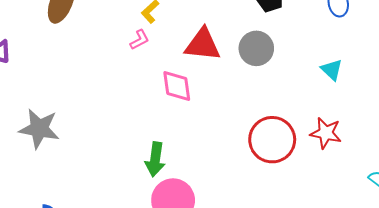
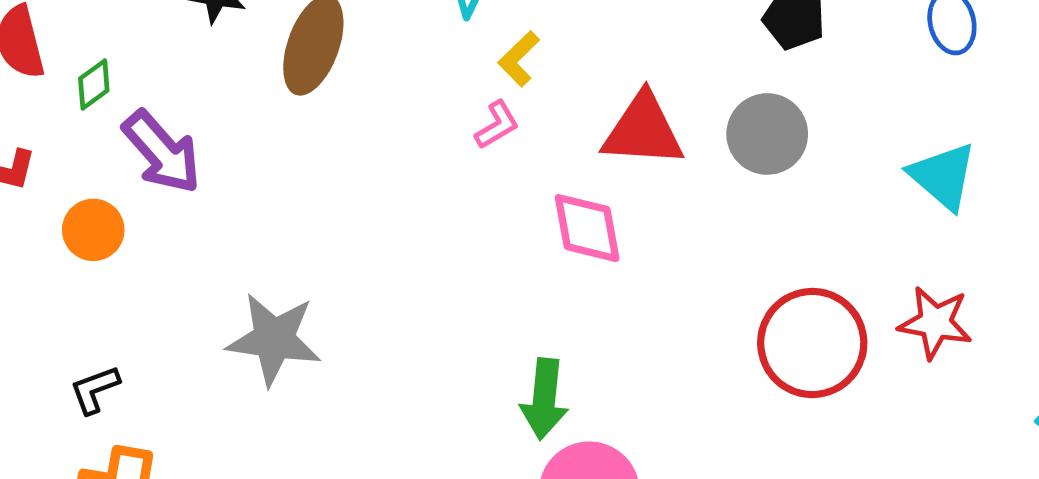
cyan triangle: (332, 70) -> (943, 176), size x1.4

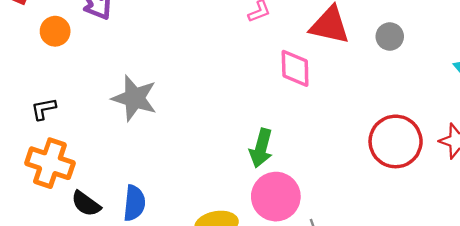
gray circle: (767, 134) -> (390, 36), size x0.7

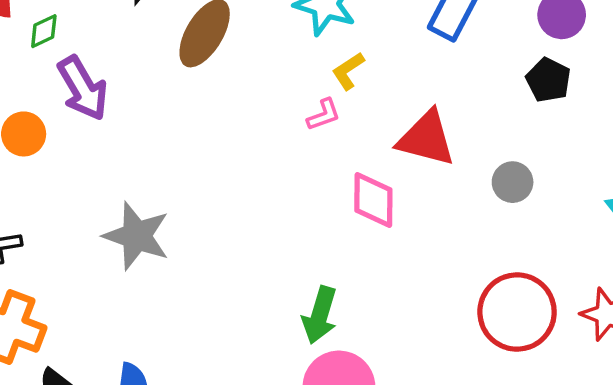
gray circle: (390, 36) -> (513, 182), moved

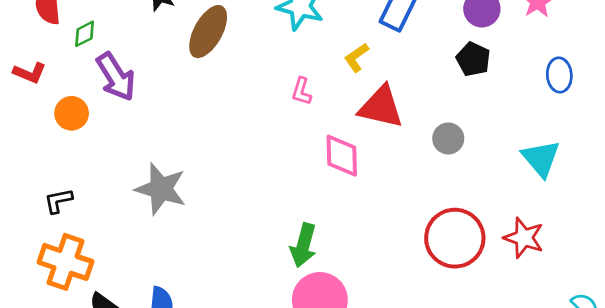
yellow L-shape: (348, 71) -> (356, 58), moved
pink L-shape: (324, 115) -> (302, 91), turned 128

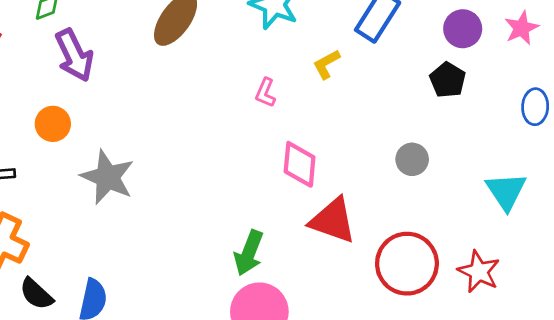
red triangle: (381, 107) -> (333, 220), moved
orange circle: (72, 113) -> (53, 124), moved

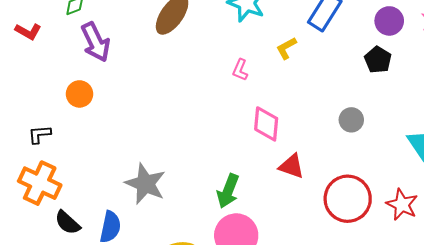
gray star: (107, 177) -> (145, 184), moved
red triangle: (333, 220) -> (291, 166), size x0.7

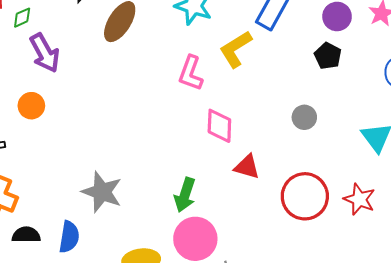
yellow L-shape: (286, 48) -> (236, 49), size x1.6
pink L-shape: (240, 70) -> (191, 73), size x1.6
black semicircle: (67, 223) -> (26, 235), turned 140

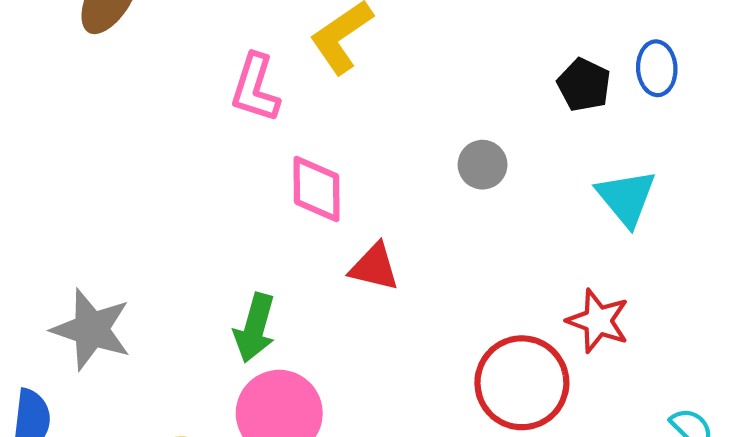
black pentagon: (328, 56) -> (584, 85), moved
red circle: (305, 196) -> (522, 383), moved

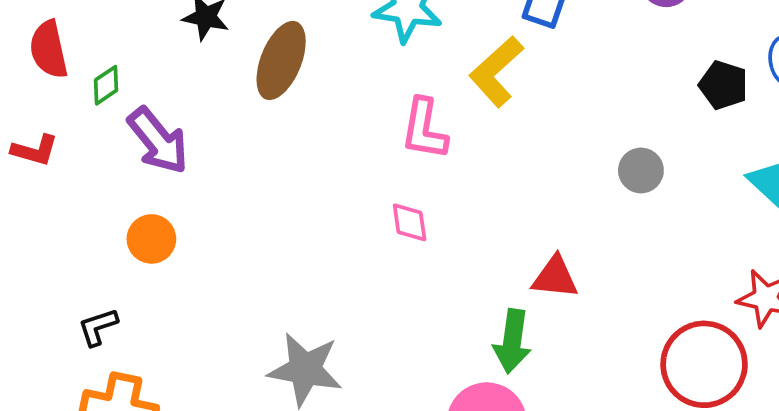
pink diamond: (316, 189) -> (410, 222), moved, size x0.7
green arrow: (255, 328) -> (512, 341), moved

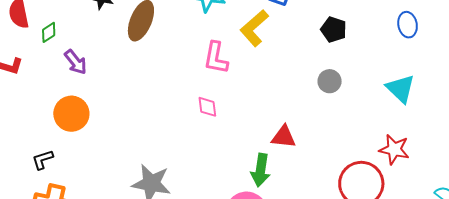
black pentagon: (723, 85) -> (334, 30), moved
purple arrow: (158, 141) -> (76, 62), size x0.7
orange circle: (151, 239) -> (71, 114), size x1.4

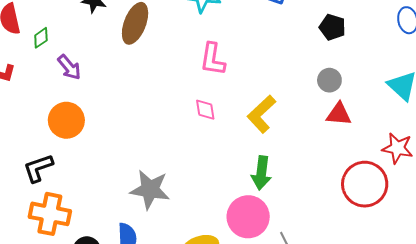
yellow L-shape: (254, 28) -> (261, 114), moved
red triangle: (284, 137) -> (339, 114), moved
black L-shape: (43, 160) -> (38, 168), size x1.4

